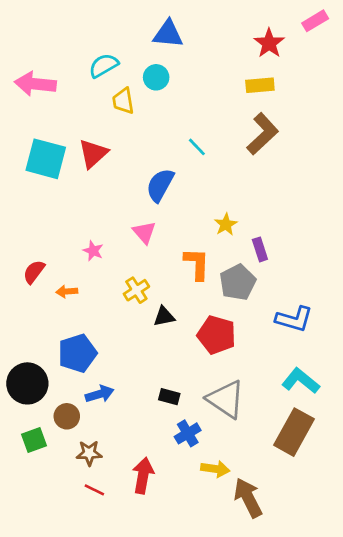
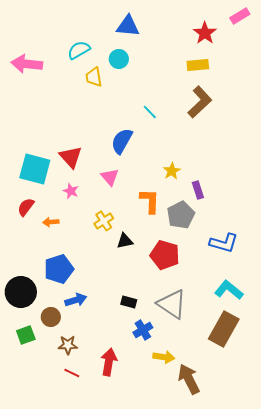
red triangle: (93, 154) -> (71, 157), moved, turned -30
cyan square: (46, 159) -> (35, 169), moved

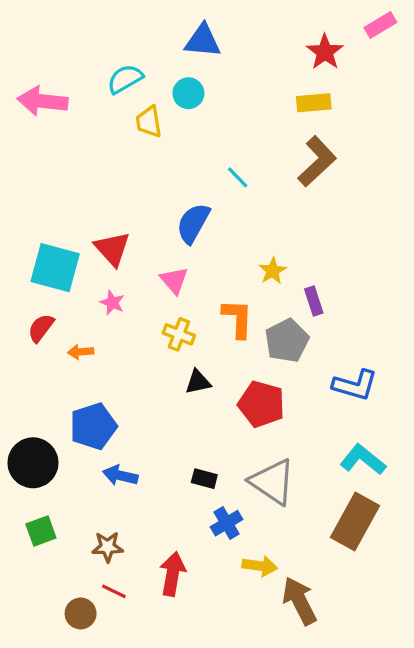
yellow cross: (104, 221) -> (179, 334), moved, turned -36
blue arrow: (76, 300) -> (120, 475), turned -150
brown circle: (51, 317) -> (81, 613), moved

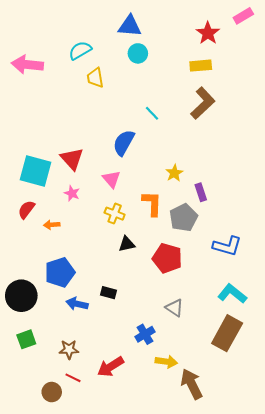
cyan circle: (188, 93) -> (138, 53), moved
black rectangle: (204, 479) -> (108, 293), moved
gray triangle: (273, 482) -> (174, 308), size x0.6
red arrow: (173, 574) -> (111, 367), turned -132

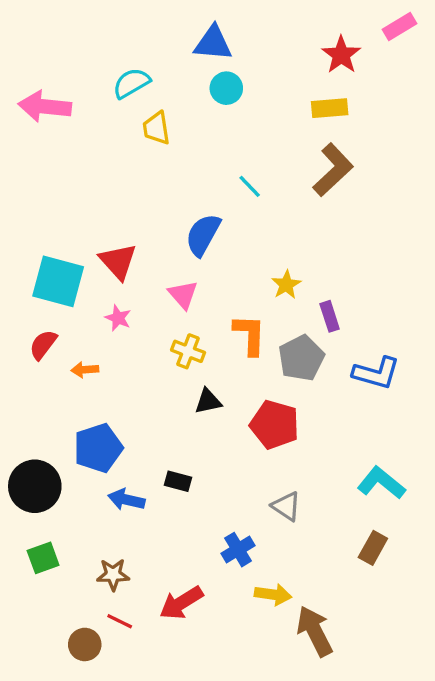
blue L-shape: (227, 246) -> (376, 373), moved
brown rectangle: (227, 333) -> (373, 548), size x0.6

